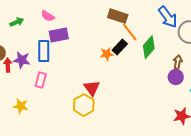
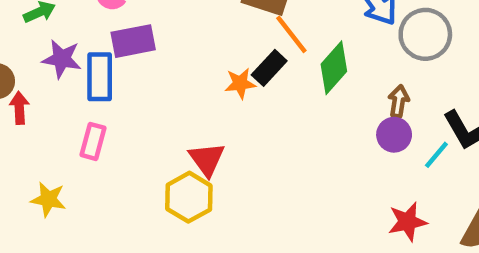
purple star: (22, 60) -> (62, 59), moved

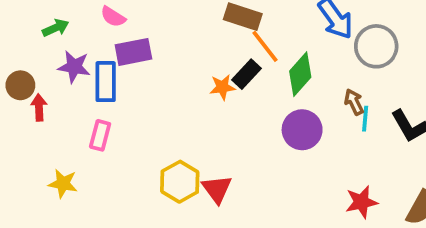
brown arrow: (399, 101) -> (354, 102), turned -35
purple circle: (394, 135) -> (302, 130), moved, size x1.4
cyan line: (436, 155) -> (365, 119), moved, turned -35
red triangle: (207, 159) -> (217, 189), moved

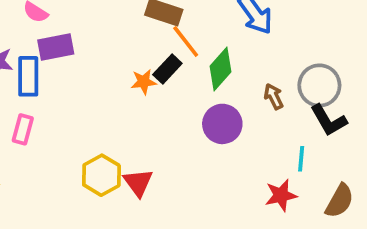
gray circle: (376, 46) -> (319, 85), moved
cyan line: (365, 119) -> (301, 159), moved

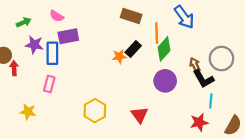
orange line: (186, 42) -> (157, 33), moved, turned 36
black L-shape: (329, 120) -> (203, 79), moved
red triangle: (138, 183) -> (140, 115), moved

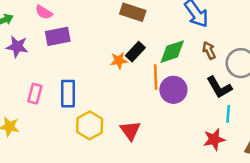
orange line: (157, 33) -> (156, 77), moved
green diamond: (164, 49) -> (172, 52), turned 30
blue rectangle: (52, 53) -> (68, 94), moved
brown arrow: (195, 65) -> (209, 50), moved
red triangle: (140, 115) -> (130, 130), moved

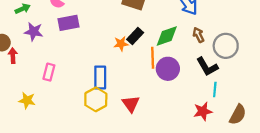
blue rectangle: (68, 94) -> (100, 78), moved

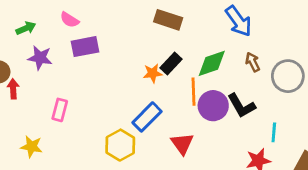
black L-shape: (207, 67) -> (241, 106), moved
blue rectangle: (100, 78) -> (147, 117), moved, turned 45
red triangle: (131, 104) -> (182, 144), moved

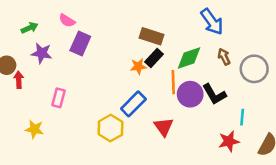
brown rectangle: (168, 20) -> (152, 36), moved
purple rectangle: (85, 47) -> (80, 43), turned -55

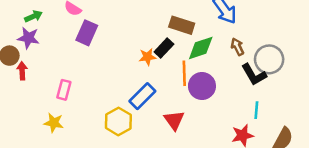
brown rectangle: (152, 36) -> (182, 25), moved
purple star: (42, 53) -> (28, 38), moved
black L-shape: (214, 94) -> (254, 75), moved
yellow star: (34, 129) -> (54, 123), moved

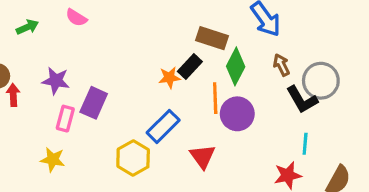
purple rectangle: (87, 33) -> (94, 103), moved
purple star: (28, 38) -> (56, 81), moved
green diamond: (201, 48) -> (236, 66), turned -44

